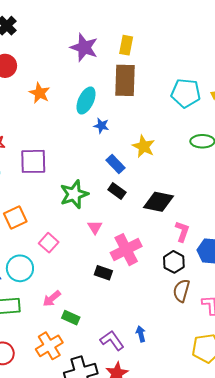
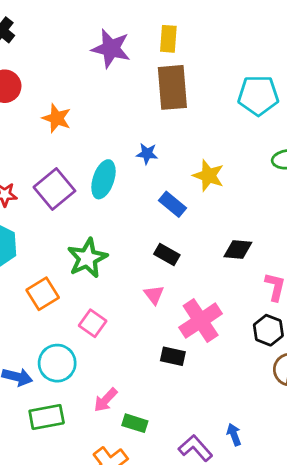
cyan ellipse: (86, 100) -> (103, 179), moved
purple square: (33, 161) -> (54, 189), moved, turned -32
black rectangle: (117, 191) -> (167, 254), moved
green star: (74, 194) -> (87, 258), moved
black diamond: (159, 202) -> (238, 249), size x0.7

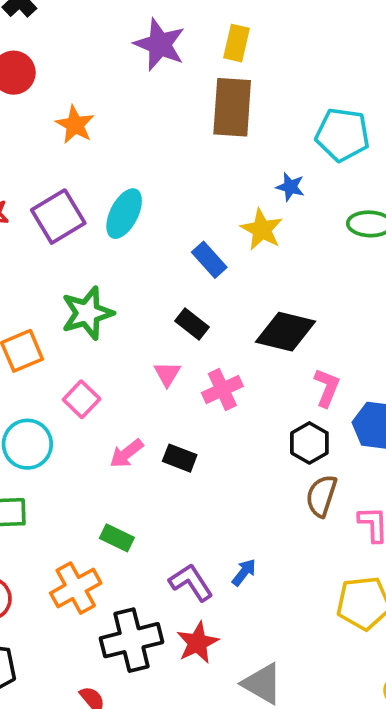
blue star: (147, 154) -> (290, 187), moved
black diamond: (238, 249) -> (286, 332), size x1.5
pink cross: (201, 321) -> (222, 390), moved, size x0.7
pink arrow: (106, 400) -> (126, 453), moved
blue arrow: (234, 435) -> (244, 572), turned 50

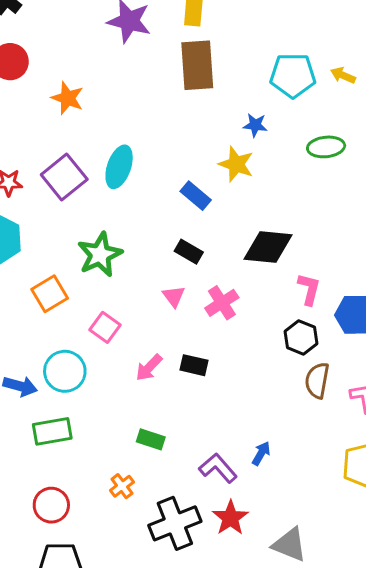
orange cross: (76, 588) -> (122, 486), size x0.6

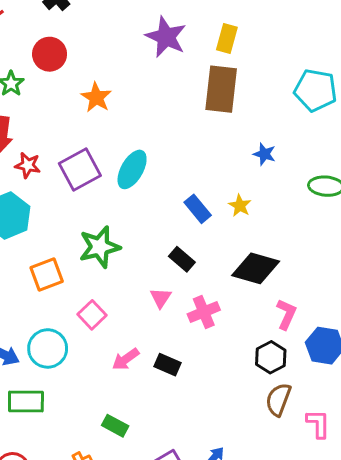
cyan pentagon: (293, 75) -> (315, 90), moved
yellow star: (236, 164) -> (240, 206), moved, size x0.7

